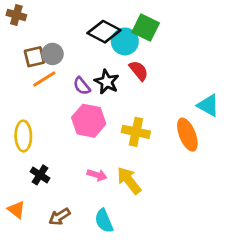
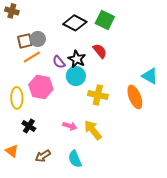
cyan circle: (125, 41) -> (76, 76), moved
pink hexagon: (89, 121) -> (41, 87), moved

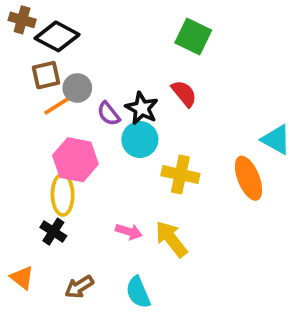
black diamond: (75, 23) -> (57, 36), moved
gray circle: (38, 39) -> (77, 88), moved
yellow ellipse: (17, 98) -> (63, 195), moved

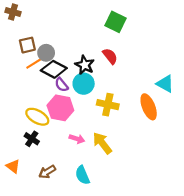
black diamond: (57, 36) -> (54, 69), moved
purple semicircle: (109, 114) -> (62, 85), moved
pink hexagon: (75, 160) -> (60, 108), moved
yellow ellipse: (63, 195) -> (37, 117), turned -60

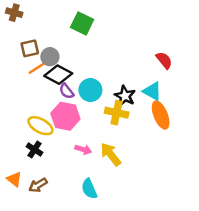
green square: (116, 22) -> (82, 23), moved
red semicircle: (110, 56) -> (164, 60), moved
black star: (85, 65) -> (125, 96), moved
cyan triangle: (165, 84) -> (152, 91), moved
brown arrow: (47, 172) -> (38, 185), moved

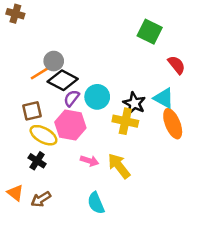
green square: (82, 23) -> (150, 32), moved
brown square: (30, 48) -> (32, 111), moved
purple semicircle: (67, 91) -> (72, 98), turned 77

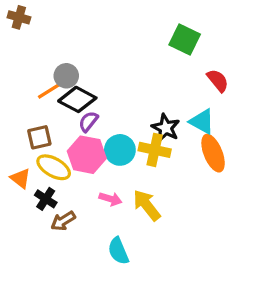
cyan circle: (97, 97) -> (120, 150), moved
orange triangle: (15, 193) -> (20, 178), moved
brown arrow: (41, 199) -> (63, 221), moved

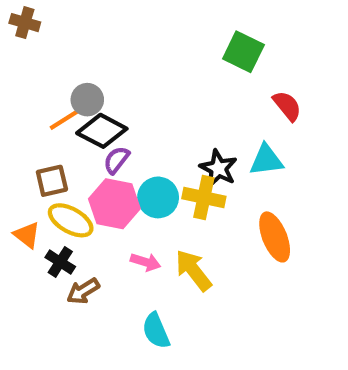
cyan triangle: (202, 122) -> (266, 160), turned -36
orange ellipse: (213, 153) -> (275, 237), moved

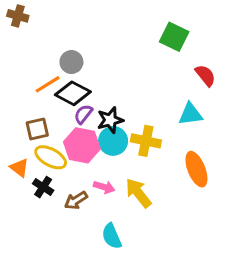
gray circle: (87, 100) -> (71, 62), moved
black star: (218, 168) -> (110, 120), moved, turned 30
brown arrow: (83, 291) -> (76, 200), moved

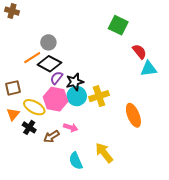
cyan triangle: (190, 114) -> (149, 69), moved
brown square: (37, 129) -> (13, 88), moved
yellow cross: (146, 141) -> (99, 96), turned -30
orange triangle: (19, 168) -> (13, 114), turned 32
yellow arrow: (138, 193) -> (104, 153), moved

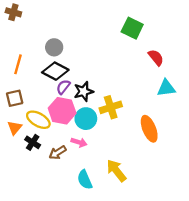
orange line: (32, 58) -> (18, 64), moved, turned -42
cyan triangle: (149, 69) -> (166, 88), moved
cyan circle: (77, 96) -> (86, 119), moved

